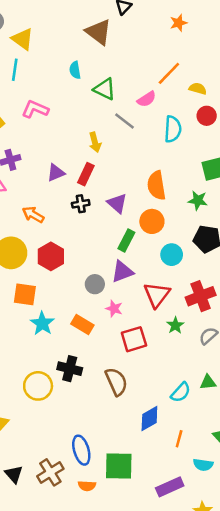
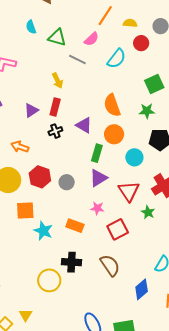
cyan semicircle: (173, 129) -> (117, 59), turned 45
gray circle: (95, 284) -> (67, 182), moved

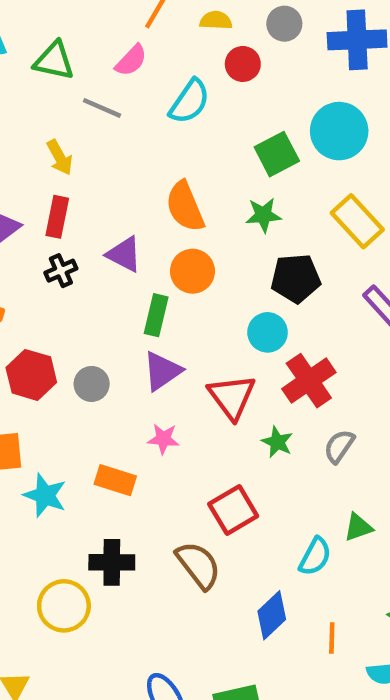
cyan circle: (134, 157) -> (268, 332), moved
red square: (118, 229) -> (233, 510), moved

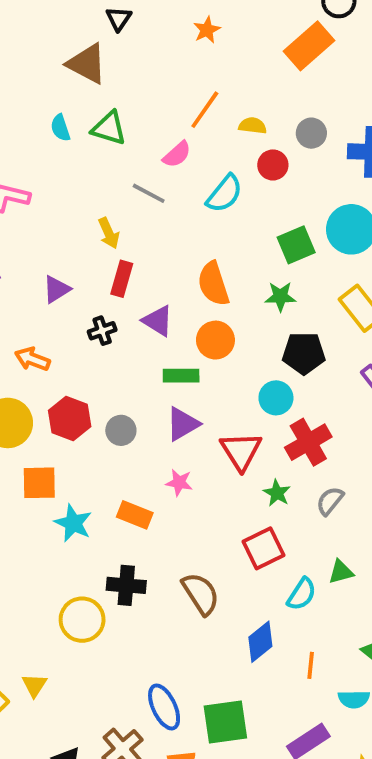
green triangle: (54, 61) -> (109, 128), moved
red rectangle: (57, 217) -> (122, 279), moved
green rectangle: (156, 315) -> (181, 376), turned 72
red square: (233, 510) -> (263, 548), moved

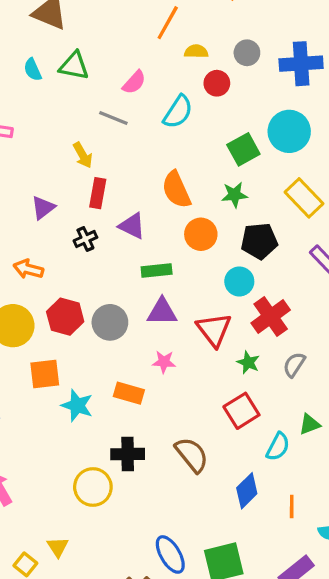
orange line: (205, 110) -> (168, 23), moved
orange circle: (215, 340) -> (201, 234), moved
purple triangle: (183, 424) -> (162, 312), turned 36
gray circle: (121, 430) -> (110, 322), size x1.4

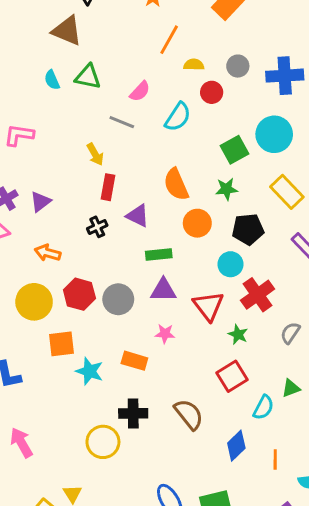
purple triangle: (43, 208) -> (40, 202), moved
gray semicircle: (294, 365) -> (290, 333), moved

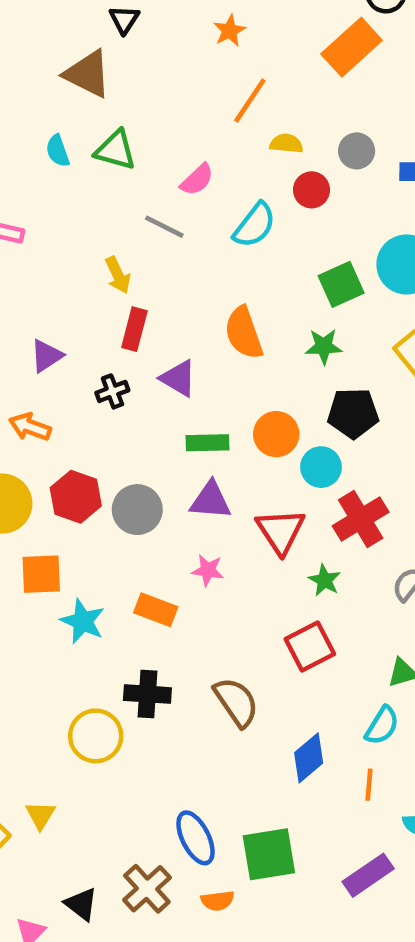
purple triangle: (40, 202) -> (47, 356), moved
orange circle: (197, 223) -> (276, 434), moved
cyan semicircle: (263, 407) -> (382, 726), moved

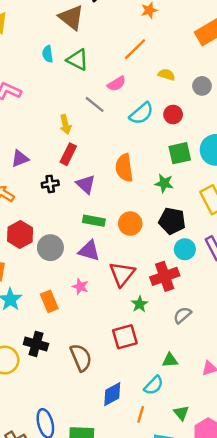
orange line: (250, 101) -> (135, 49), moved
red circle: (312, 190) -> (173, 115), moved
cyan circle: (321, 467) -> (185, 249), moved
orange rectangle: (156, 610) -> (49, 301), turned 35

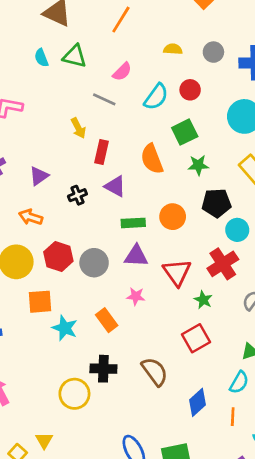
orange line: (135, 49) -> (121, 20), moved
green square: (180, 153) -> (185, 132), moved
red rectangle: (68, 154) -> (101, 152), moved

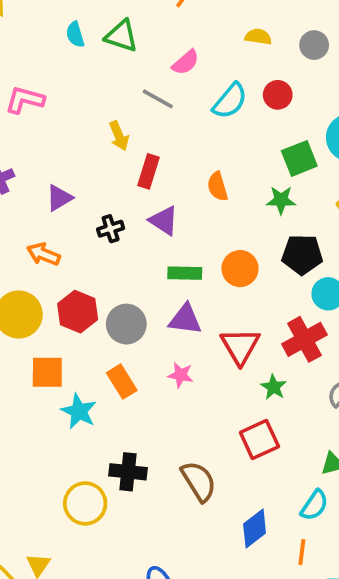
green square: (185, 132) -> (299, 158), moved
orange semicircle: (152, 159) -> (218, 187), size x0.7
orange rectangle: (107, 320) -> (122, 382), moved

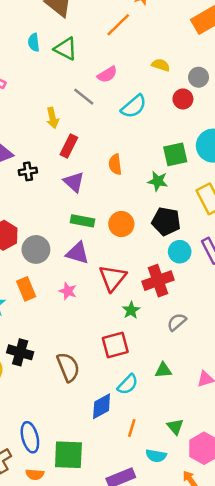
red circle: (278, 95) -> (183, 99), moved
black cross: (111, 229) -> (28, 171), moved
cyan semicircle: (314, 505) -> (128, 384), moved

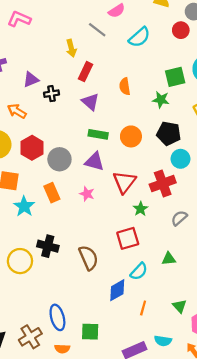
green square: (68, 455) -> (90, 332), size x0.7
cyan semicircle: (156, 456) -> (163, 341), moved

